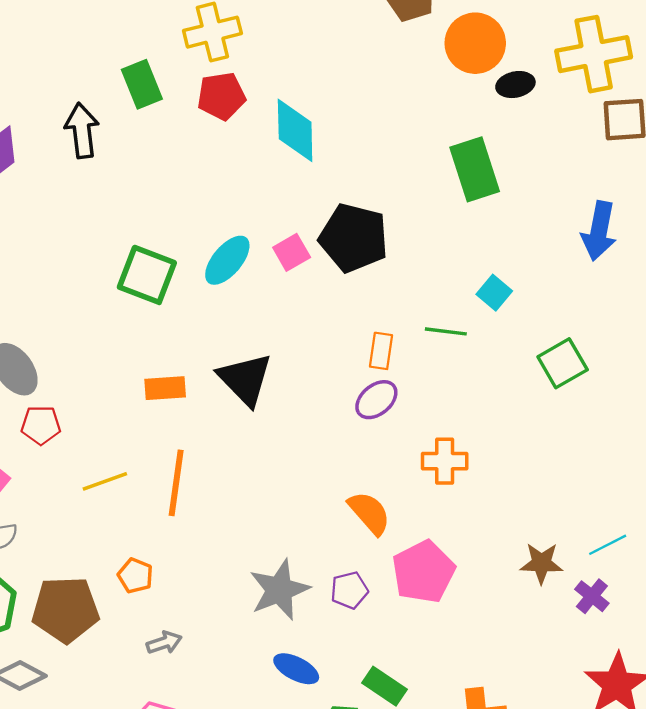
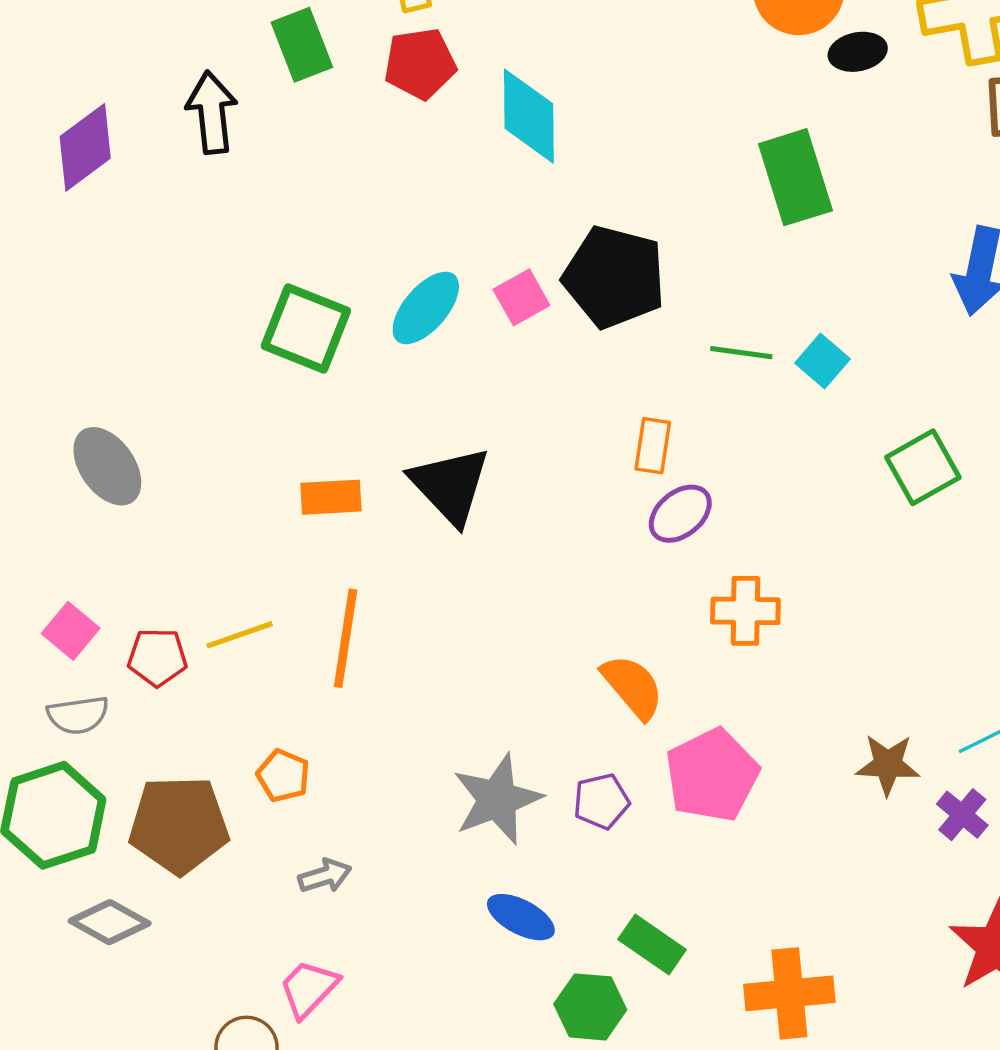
green line: (446, 331) -> (741, 353), moved
purple ellipse: (376, 400) -> (680, 514), moved
red pentagon: (41, 425) -> (157, 657), moved

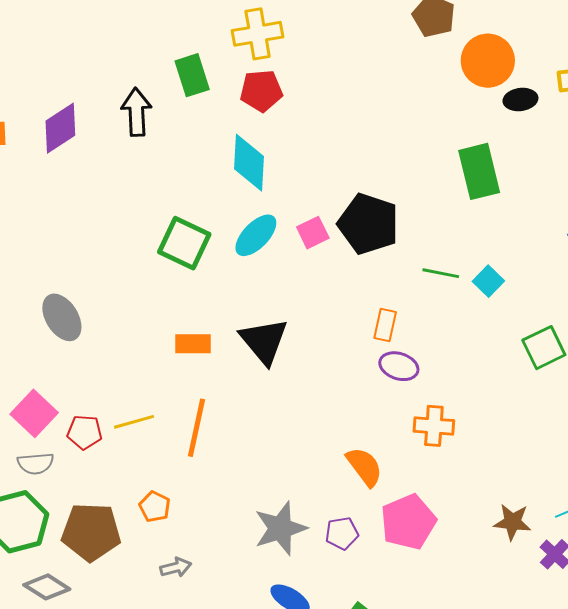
cyan diamond: (529, 116) -> (249, 163), moved
purple ellipse: (680, 514) -> (399, 366), turned 54
pink square: (71, 631) -> (34, 413), size x1.4

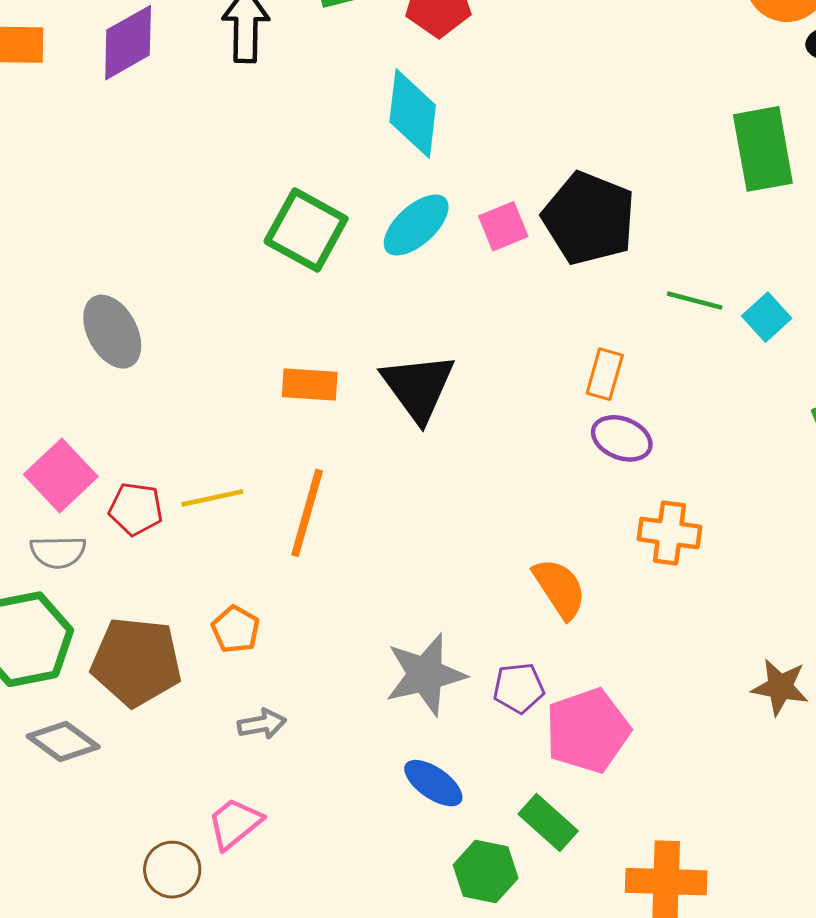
pink pentagon: (408, 522) -> (588, 731), moved

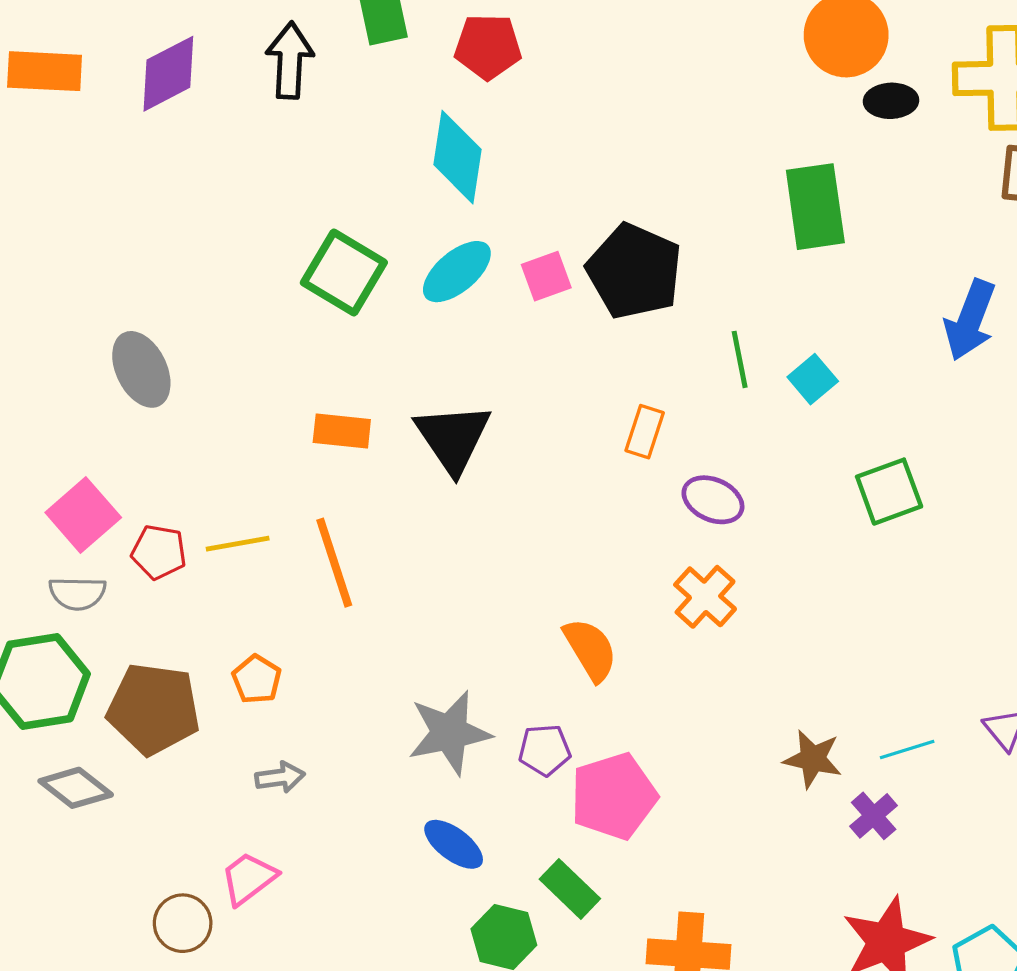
green line: (695, 301) -> (740, 359), turned 62
purple ellipse: (622, 438) -> (713, 500), moved
orange line: (307, 513) -> (334, 563), turned -36
orange cross: (669, 533) -> (705, 597), turned 32

